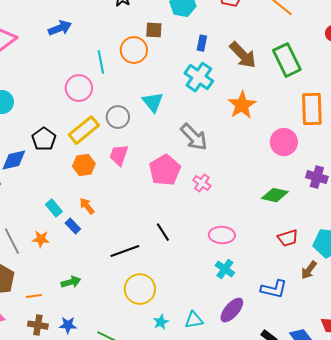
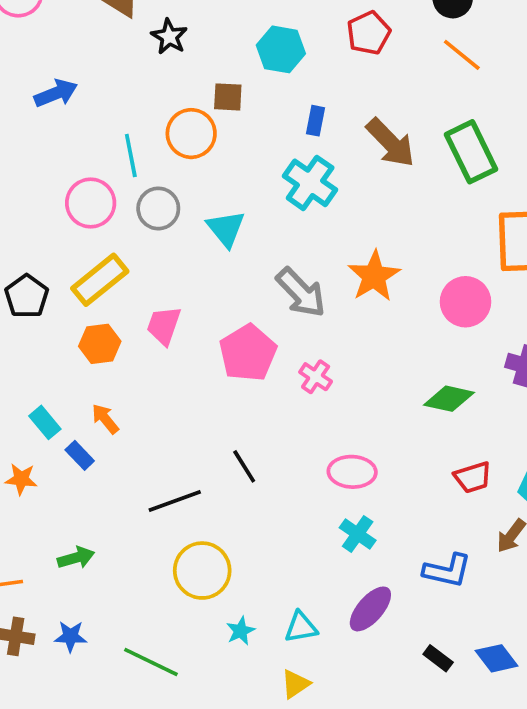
orange star: (242, 105) -> (374, 276), moved
gray circle: (118, 117) -> (158, 208), moved

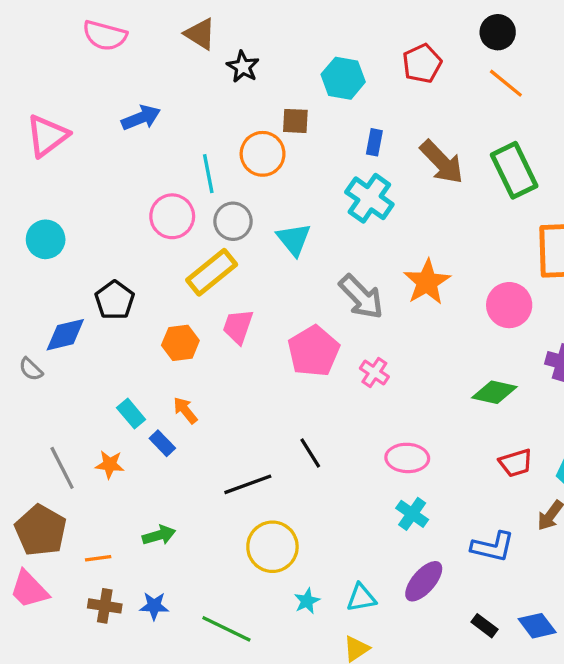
yellow rectangle: (100, 280) -> (212, 272), moved

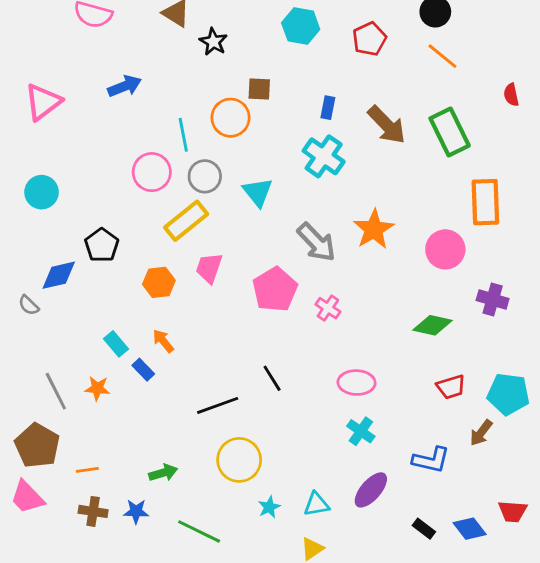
cyan hexagon: (343, 78) -> (301, 26), moved
green arrow: (159, 535) -> (163, 473), moved

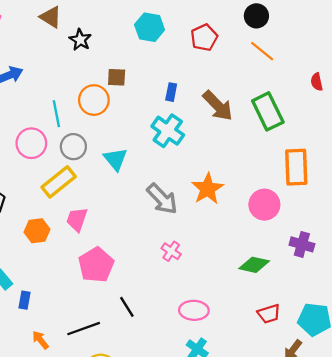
pink pentagon: (275, 289) -> (96, 265), moved
orange arrow: (163, 341) -> (40, 340), moved
blue rectangle: (143, 370) -> (25, 300), turned 54

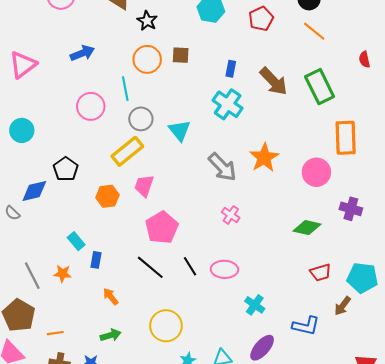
orange circle: (94, 100) -> (147, 59), moved
pink circle: (31, 143) -> (91, 106), moved
pink ellipse: (194, 310) -> (224, 269), moved
black line: (84, 329) -> (150, 267), moved, turned 60

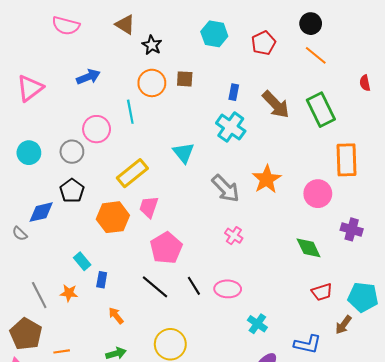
gray circle: (141, 119) -> (72, 152), moved
orange hexagon: (107, 196) -> (113, 217), size x1.4
green diamond: (307, 228) -> (309, 248), turned 52

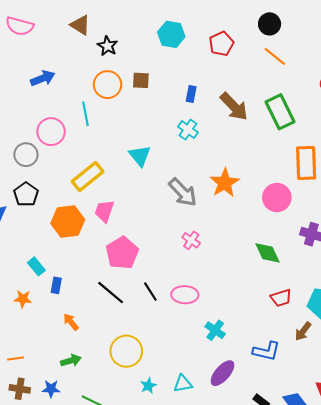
cyan cross: (231, 127) -> (188, 130), size x0.7

